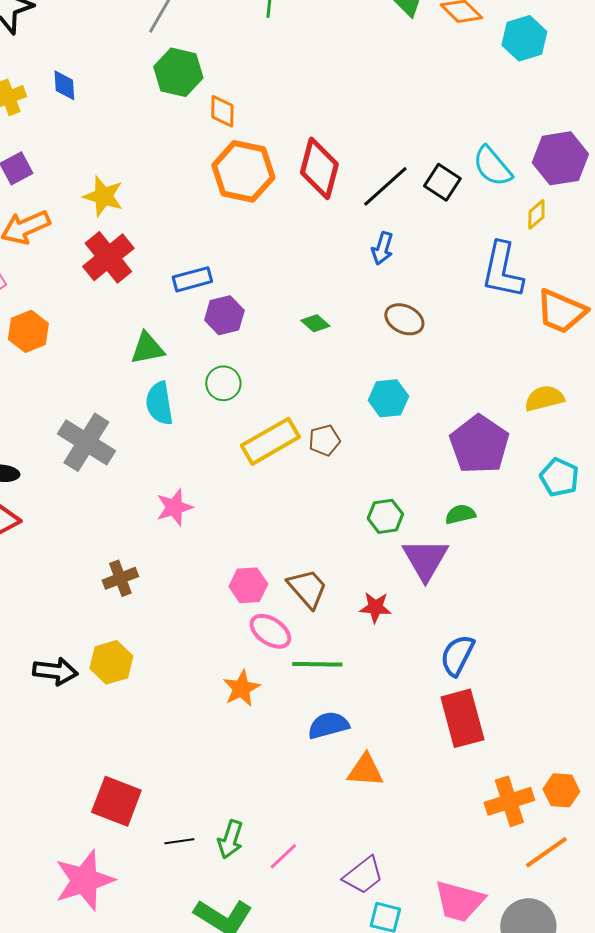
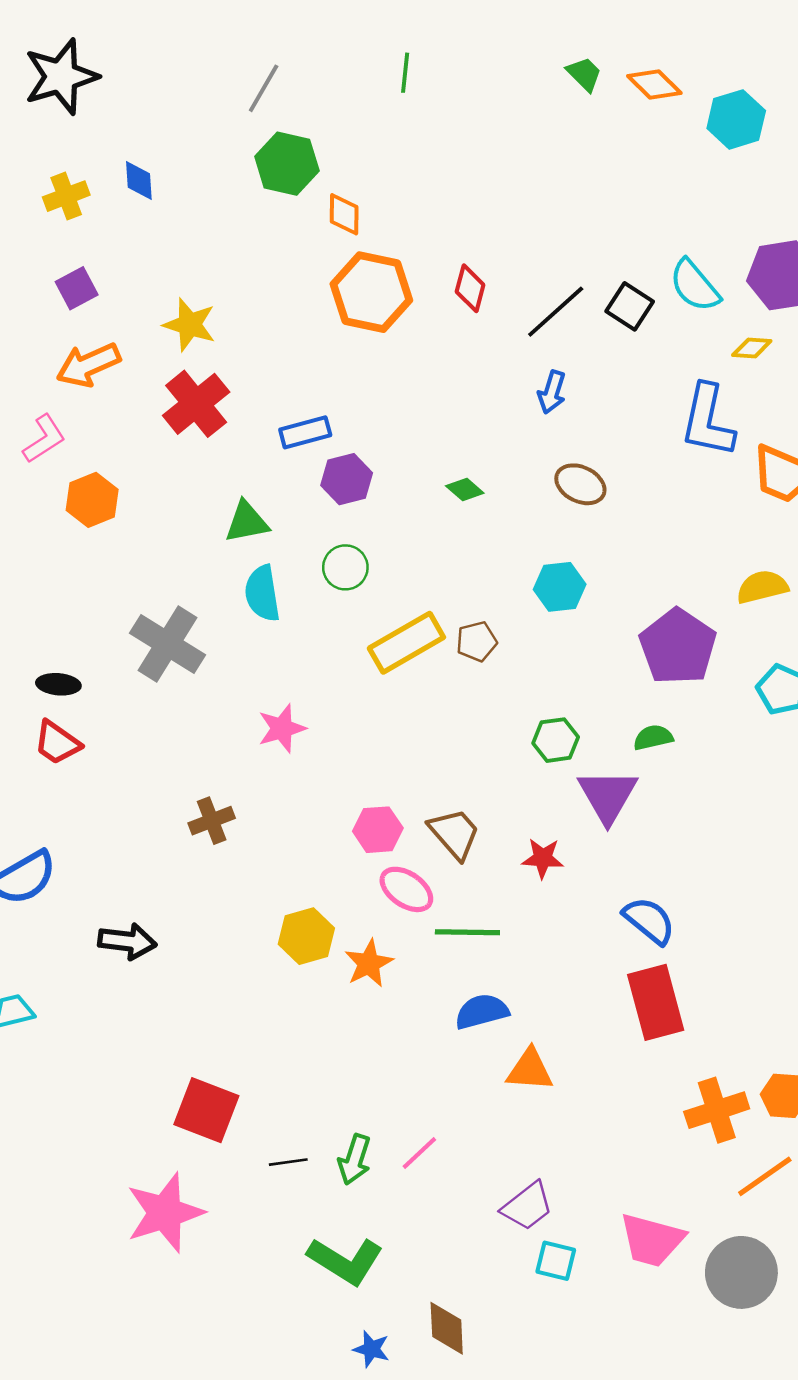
red diamond: (319, 168) -> (470, 288), size x0.6
yellow diamond: (536, 214) -> (752, 348), turned 44
blue semicircle: (457, 655) -> (649, 921), turned 102
yellow hexagon: (111, 662) -> (306, 936), moved
pink line: (283, 856) -> (419, 1153), moved

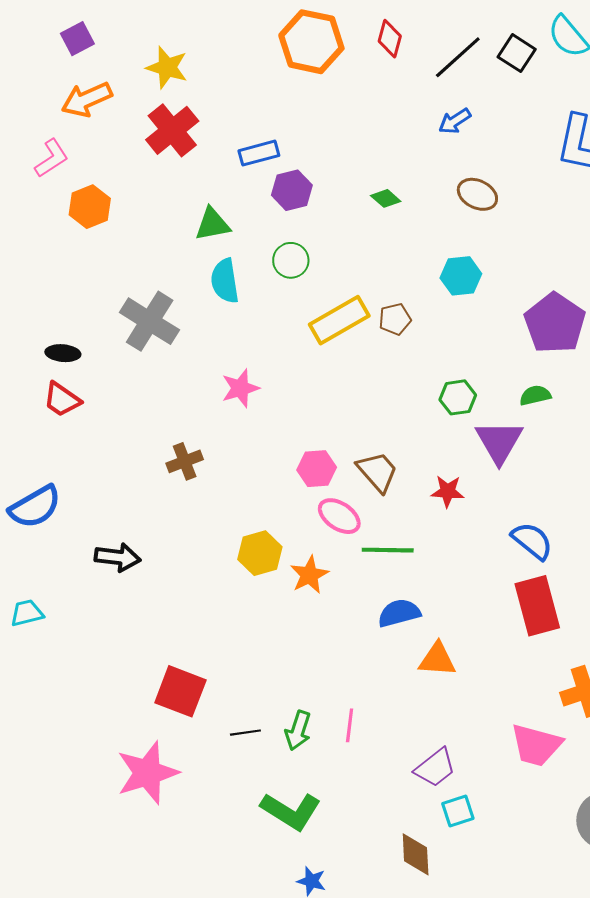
blue arrow: (552, 392) -> (455, 121), turned 40
pink line: (419, 1153) -> (350, 725), turned -40
pink trapezoid: (652, 1240) -> (536, 745), moved
cyan square: (556, 1261) -> (458, 811), turned -32
brown diamond: (447, 1328) -> (416, 854), moved

